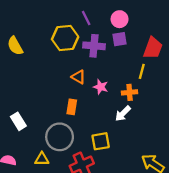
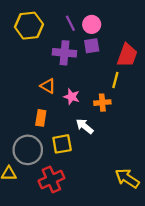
purple line: (86, 18) -> (70, 23), moved
yellow hexagon: (65, 38) -> (29, 26), moved
white arrow: (123, 114) -> (85, 126), moved, turned 84
yellow square: (101, 141) -> (62, 144), moved

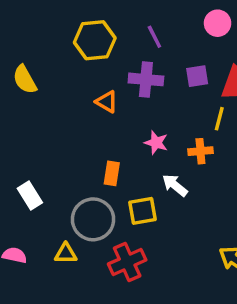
pink circle: (92, 24) -> (218, 23), moved
purple square: (92, 46) -> (197, 76), moved
orange triangle: (48, 86) -> (107, 102), moved

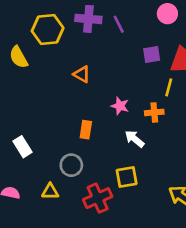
yellow hexagon: (95, 40) -> (48, 29), moved
purple cross: (146, 79) -> (88, 19), moved
yellow square: (142, 211) -> (127, 177), moved
gray circle: (93, 219) -> (71, 165), size x0.7

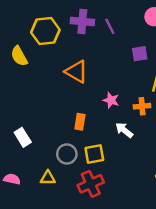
orange triangle: (82, 74) -> (76, 72), size x1.5
yellow square: (127, 177) -> (94, 154), moved

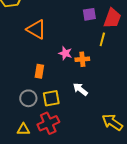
orange cross: (142, 106) -> (82, 59), moved
white arrow: (124, 130) -> (80, 89), moved
yellow triangle: (48, 178) -> (23, 129), moved

